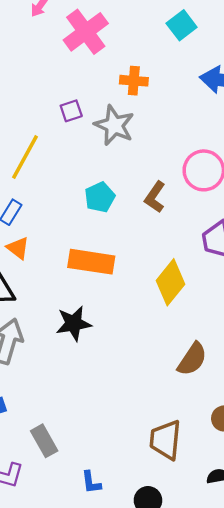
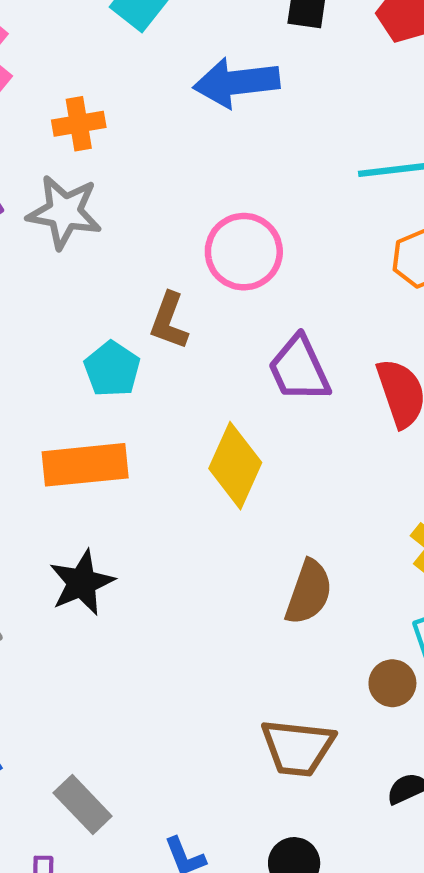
cyan pentagon: (100, 197) -> (112, 369), moved
brown trapezoid: (165, 440) -> (298, 748), turned -75

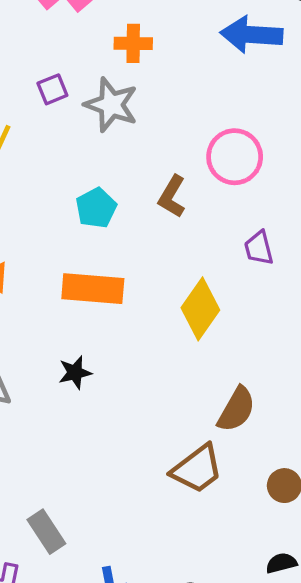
cyan pentagon: (112, 369) -> (96, 208), moved
purple trapezoid: (299, 369) -> (259, 248), size x0.7
black star: (82, 583) -> (75, 373), size x0.7
brown trapezoid: (298, 748) -> (197, 469), moved, turned -54

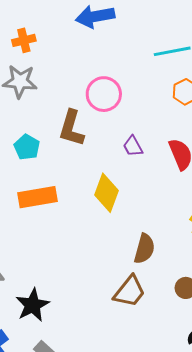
brown L-shape: (172, 197) -> (72, 128), size x1.4
black star: (75, 373) -> (33, 305), moved, size x1.6

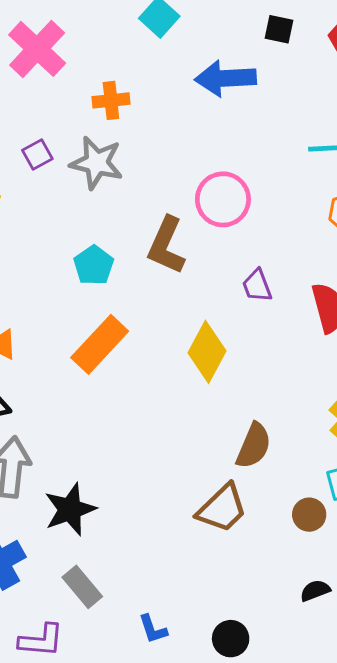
orange rectangle: (37, 197) -> (100, 344), turned -45

